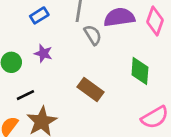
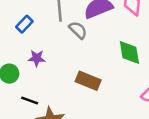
black line: (25, 95) -> (30, 100), turned 60

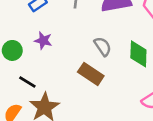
gray semicircle: (78, 30) -> (103, 46), moved

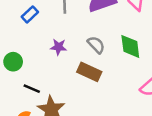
purple star: (43, 41) -> (59, 47), moved

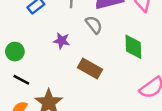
gray semicircle: (96, 45) -> (94, 25), moved
black line: (32, 89) -> (21, 80), moved

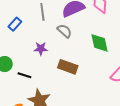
black line: (21, 80) -> (24, 75), moved

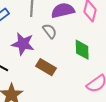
purple star: (41, 49) -> (23, 44), size x1.6

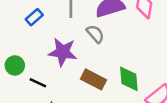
green diamond: (82, 50) -> (129, 79), moved

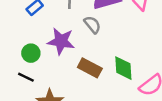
green circle: (15, 65) -> (31, 53), moved
black line: (38, 83) -> (26, 77), moved

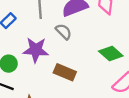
green diamond: (123, 68) -> (111, 54), moved, turned -40

